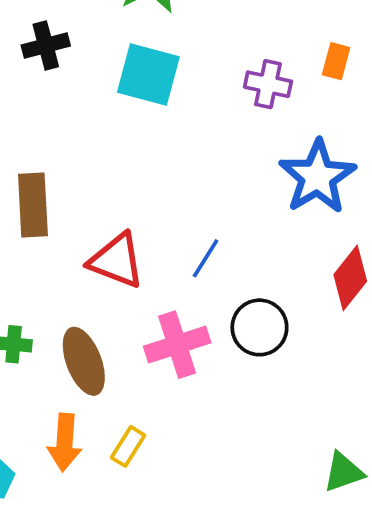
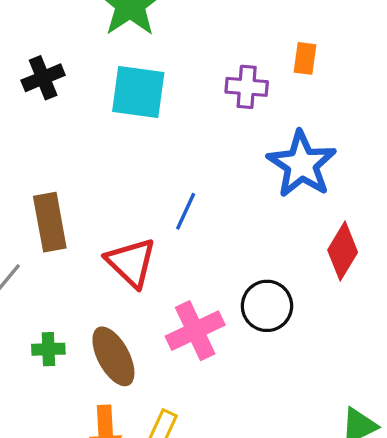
blue line: (206, 258) -> (186, 211), moved
red triangle: (116, 261) -> (131, 262), turned 30

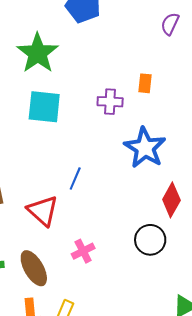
black circle: (267, 306) -> (150, 240), moved
pink cross: (195, 331) -> (83, 251), size x0.7

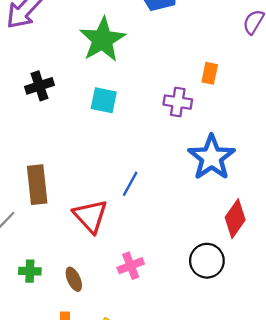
orange rectangle: (145, 83) -> (210, 73), moved
cyan square: (44, 107) -> (104, 100), size x0.7
brown ellipse: (34, 268) -> (74, 279), size x0.6

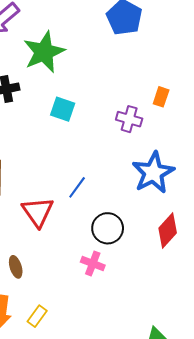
green star: (102, 40) -> (44, 52), moved
black circle: (207, 261) -> (108, 228), moved
pink cross: (131, 266) -> (93, 264), moved, turned 35

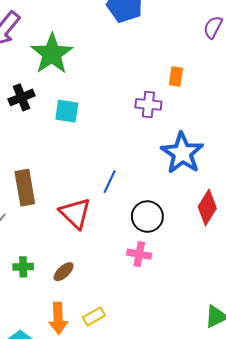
cyan square: (63, 109) -> (67, 111), moved
brown ellipse: (16, 267) -> (64, 272), turned 75
yellow rectangle: (37, 316) -> (94, 316), turned 35

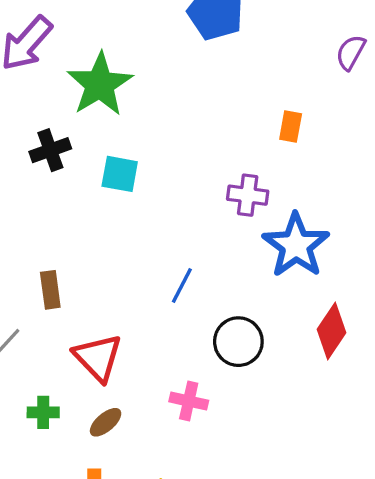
purple cross: (148, 104) -> (248, 195), moved
brown rectangle: (25, 188) -> (50, 290), size x0.7
red triangle: (75, 213) -> (98, 358), moved
pink cross: (139, 254) -> (189, 401), moved

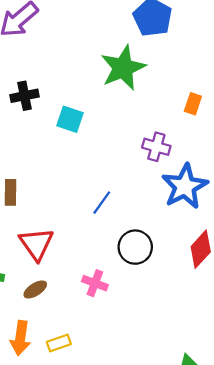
green star: (100, 84) -> (123, 68), moved

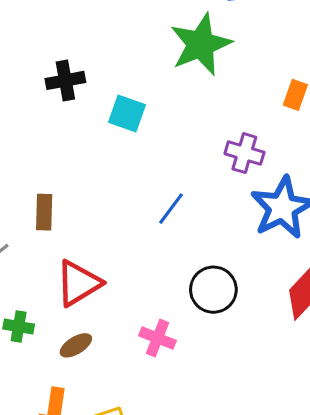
blue line: (102, 203) -> (171, 209), moved
red triangle: (36, 244) -> (78, 283), turned 33

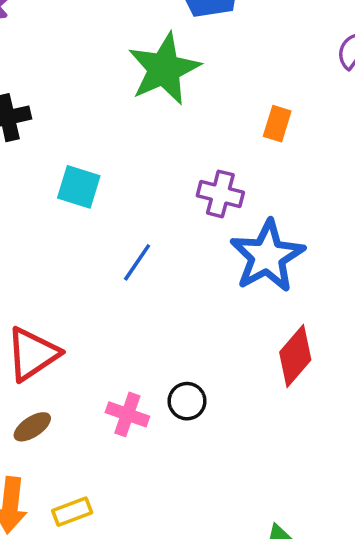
cyan square: (127, 114) -> (79, 187), moved
black circle: (213, 290) -> (187, 401), moved, size x0.7

